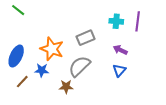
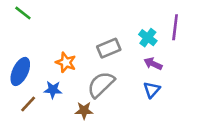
cyan cross: (116, 21) -> (148, 38), moved, turned 32
orange star: (52, 49) -> (66, 62), size x0.7

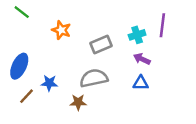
cyan cross: (148, 38) -> (137, 35), turned 35
orange star: (66, 62) -> (61, 30), moved
gray semicircle: (101, 84) -> (94, 78), turned 32
blue triangle: (152, 90) -> (141, 83), turned 49

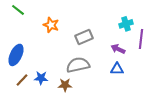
purple line: (162, 25) -> (141, 39), moved
cyan cross: (137, 35) -> (126, 24), moved
blue star: (49, 83) -> (41, 78), moved

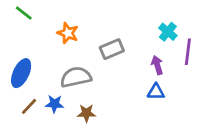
cyan cross: (126, 24) -> (168, 32), turned -32
purple arrow: (118, 49) -> (157, 65), turned 48
gray semicircle: (78, 65) -> (76, 77), moved

